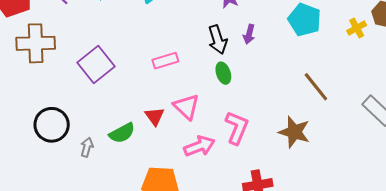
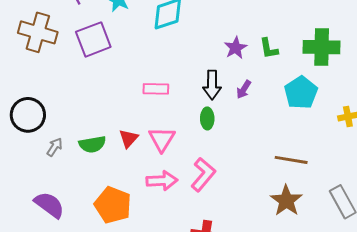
purple square: (96, 64) -> (93, 39), moved
brown line: (316, 87) -> (291, 160), turned -60
brown star: (294, 132) -> (286, 201), moved

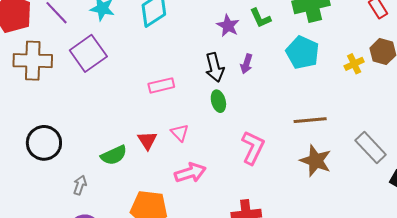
pink triangle: (162, 139) -> (180, 133), size x0.7
gray arrow: (55, 147) -> (80, 185), moved
pink L-shape: (203, 174) -> (253, 148), moved

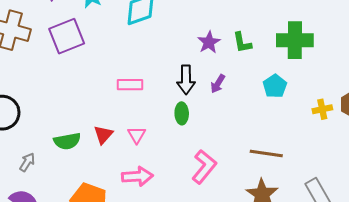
cyan pentagon: (303, 52) -> (275, 86), size x0.7

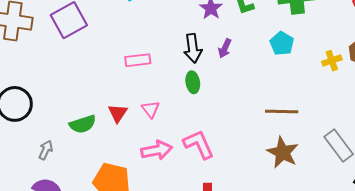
pink L-shape: (204, 167) -> (199, 144), moved, turned -56

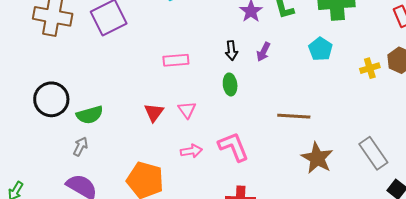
black arrow: (193, 48) -> (231, 51), size x0.7
brown line: (282, 111) -> (294, 116), moved
green semicircle: (83, 124) -> (90, 115), moved
pink arrow: (157, 150) -> (191, 151), size x0.7

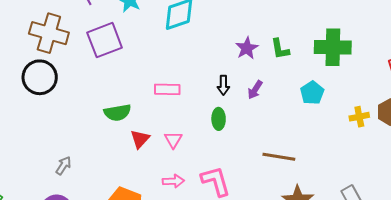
black circle: (51, 99) -> (40, 77), moved
green semicircle: (90, 115) -> (117, 113), moved

